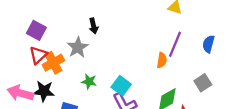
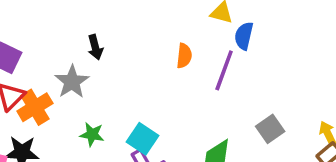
blue semicircle: (208, 44) -> (244, 36), moved
orange semicircle: (162, 60) -> (184, 56), moved

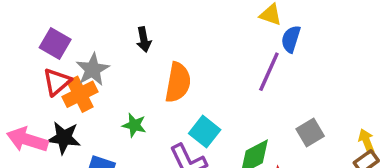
orange semicircle: (184, 56) -> (178, 82), moved, size x1.6
gray star: (72, 82) -> (93, 69), moved
cyan square: (143, 139) -> (205, 132), moved

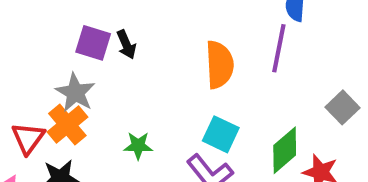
purple square: (55, 44) -> (93, 43), moved
red triangle: (57, 82) -> (28, 138), moved
orange semicircle: (178, 82) -> (219, 65), moved

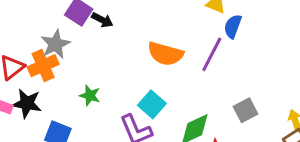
black arrow: (126, 45) -> (102, 20), turned -55
orange semicircle: (219, 65) -> (165, 54), turned 92

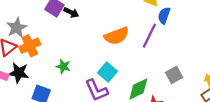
gray star: (55, 44) -> (17, 28), moved
orange semicircle: (165, 54) -> (117, 36), turned -35

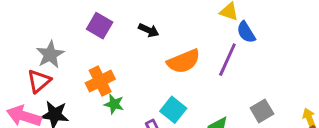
black arrow: (71, 13) -> (149, 30), moved
blue semicircle: (164, 16) -> (246, 32), turned -49
orange cross: (30, 46) -> (100, 81), moved

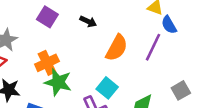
orange semicircle: (184, 61) -> (117, 48), turned -40
green star: (114, 104) -> (58, 82), size x1.6

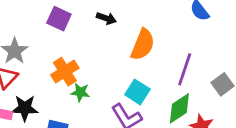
purple line: (153, 47) -> (185, 69), moved
green star: (58, 82) -> (80, 92), size x0.6

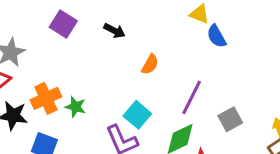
orange semicircle: (143, 45) -> (150, 64), size x0.6
orange cross: (65, 72) -> (46, 98), moved

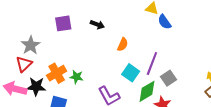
purple square: (63, 24) -> (63, 23), turned -36
cyan square: (137, 115) -> (131, 73), moved
gray square: (230, 119) -> (168, 78), moved

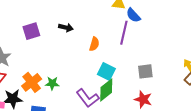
purple line: (152, 64) -> (124, 33), moved
gray square: (168, 78) -> (145, 71), turned 35
green diamond: (147, 91) -> (106, 90), moved

